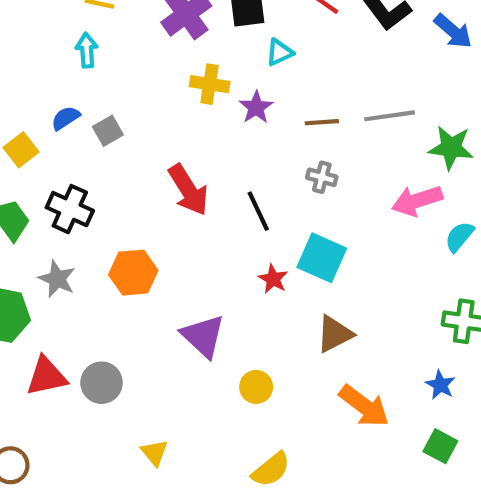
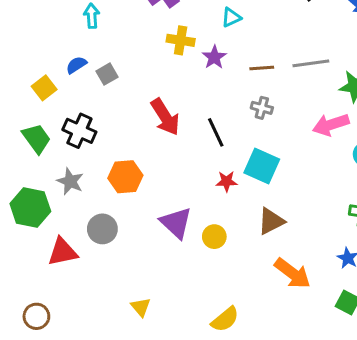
red star: (273, 279) -> (227, 181), turned -30
gray circle: (102, 383) -> (102, 229), moved
yellow circle: (256, 387) -> (214, 237), moved

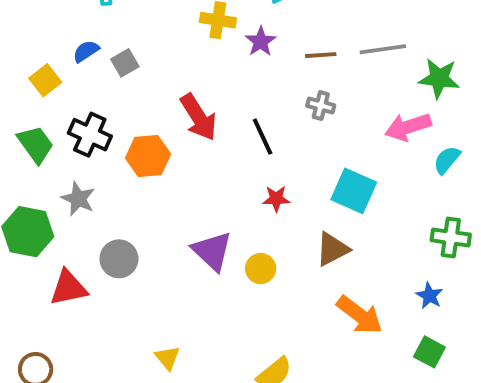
cyan square: (262, 166) -> (354, 191), moved
orange hexagon: (125, 177) -> (148, 156), moved

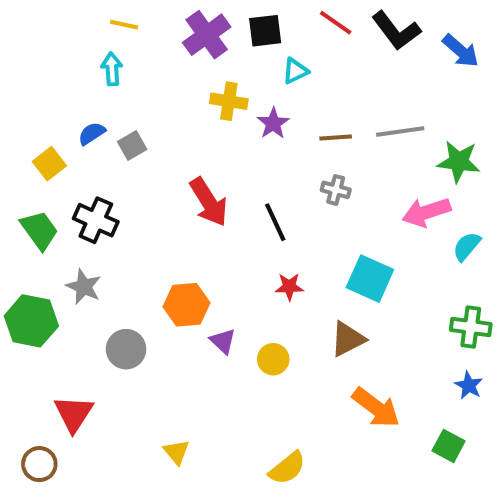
orange hexagon: (148, 156) -> (187, 305), moved
purple triangle: (212, 251) -> (223, 341), size x0.6
red triangle: (69, 288) -> (74, 414), moved, turned -45
blue star: (429, 296) -> (469, 385), moved

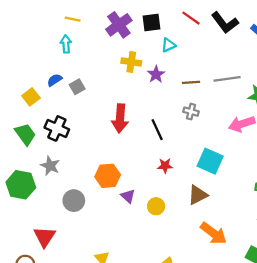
red arrow: (209, 202) -> (120, 118), turned 36

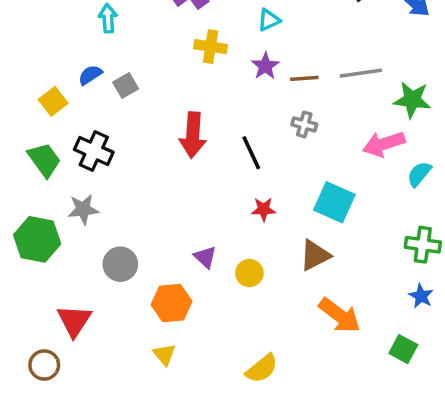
purple star: (156, 74) -> (265, 66), moved
gray star: (50, 166) -> (83, 209), turned -30
orange hexagon: (108, 176) -> (172, 303), moved

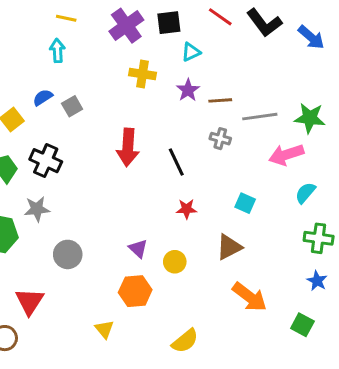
gray line: (361, 73) -> (260, 117), moved
cyan semicircle: (419, 174) -> (305, 193), moved
cyan square: (334, 202) -> (245, 203), size x0.6
orange hexagon: (172, 303) -> (135, 291), moved

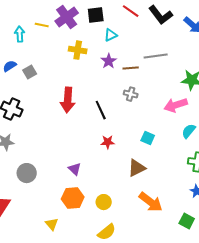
yellow line: (66, 18) -> (42, 25), moved
gray line: (260, 117) -> (156, 56), moved
yellow circle: (175, 262) -> (104, 202), moved

